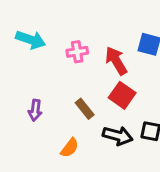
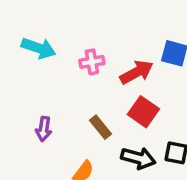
red arrow: (116, 61) -> (137, 72), turned 92

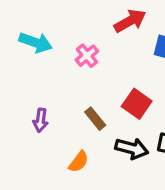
pink cross: (92, 62) -> (87, 56), turned -30
red arrow: (137, 72) -> (130, 21), moved

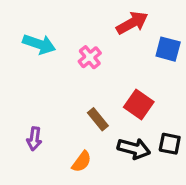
purple arrow: (41, 120) -> (34, 139), moved

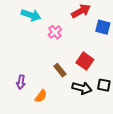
cyan arrow: (39, 44) -> (31, 15), moved
orange semicircle: (82, 162) -> (41, 96), moved

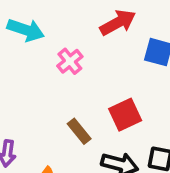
red square: (85, 61) -> (125, 115), turned 30

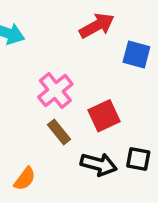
pink cross: (70, 61) -> (55, 91), moved, size x1.4

